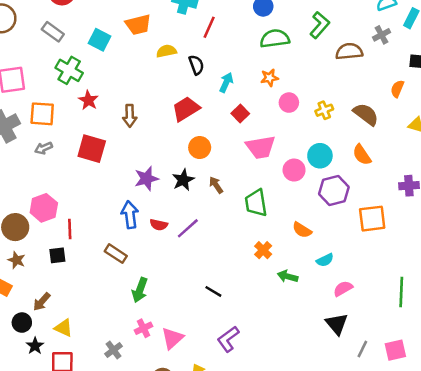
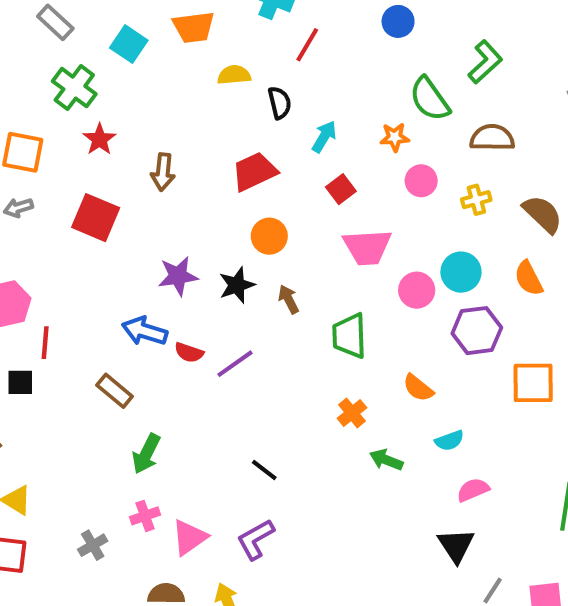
green semicircle: (275, 39) -> (430, 99), moved, turned -124
brown semicircle: (349, 51) -> (492, 138), moved
blue arrow: (130, 215) -> (145, 331), turned -72
purple L-shape: (228, 339) -> (256, 539), moved

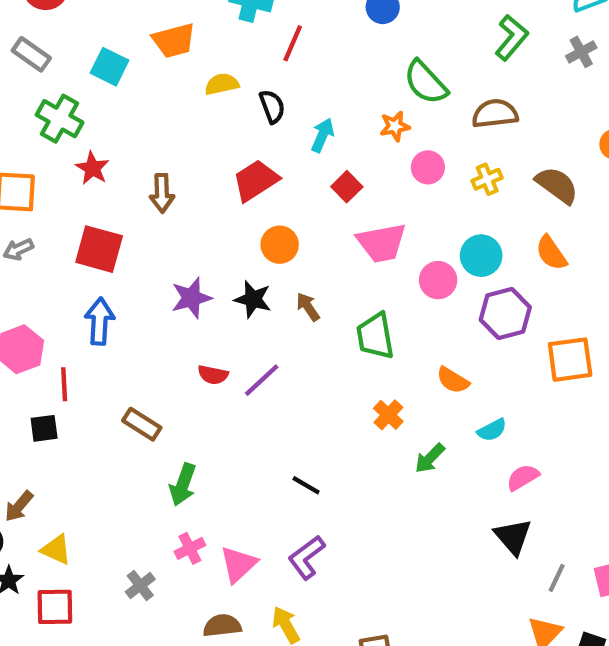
green L-shape: (485, 62) -> (512, 38), moved
black star: (237, 285) -> (253, 299), turned -30
blue arrow: (145, 331) -> (100, 321), moved, turned 84
green arrow: (386, 460) -> (430, 458), turned -60

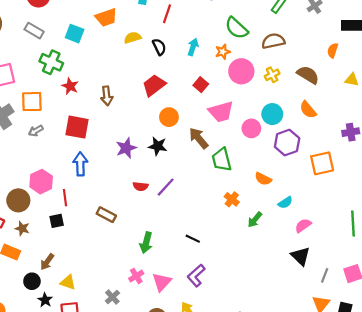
cyan arrow: (322, 135) -> (193, 47), moved
pink circle: (428, 167) -> (241, 71), size x1.5
brown arrow: (308, 307) -> (199, 138), moved, size x1.5
green arrow: (183, 485) -> (146, 243), moved

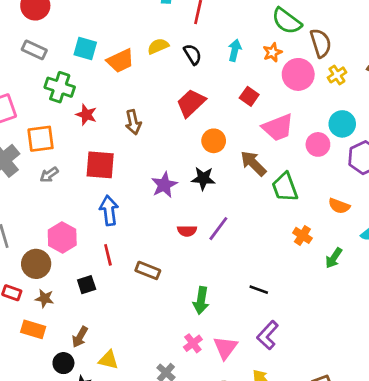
orange trapezoid: (106, 17) -> (120, 61), moved
brown semicircle: (273, 41) -> (321, 43), moved, turned 90
red line: (65, 198) -> (108, 255), moved

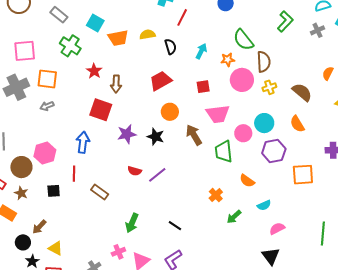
red square: (249, 96) -> (203, 87), turned 32
red star: (86, 115) -> (94, 71), moved
red square: (100, 165) -> (101, 110), moved
green trapezoid: (285, 187) -> (224, 152), moved

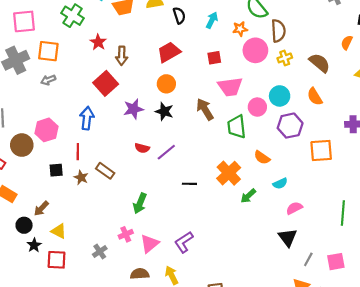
red square: (101, 110) -> (106, 83), turned 30
orange circle: (170, 112) -> (166, 84), moved
brown star: (21, 193) -> (81, 177), moved
orange cross: (216, 195) -> (229, 173), size x1.6
black line: (175, 226) -> (189, 184), moved, turned -32

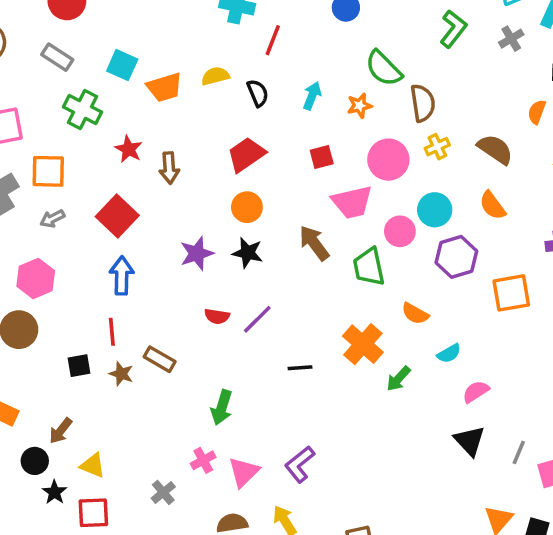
pink circle: (255, 50) -> (388, 160), moved
red square: (106, 83) -> (117, 216), moved
pink hexagon: (46, 130) -> (36, 279), moved
gray line: (308, 259) -> (519, 452), moved

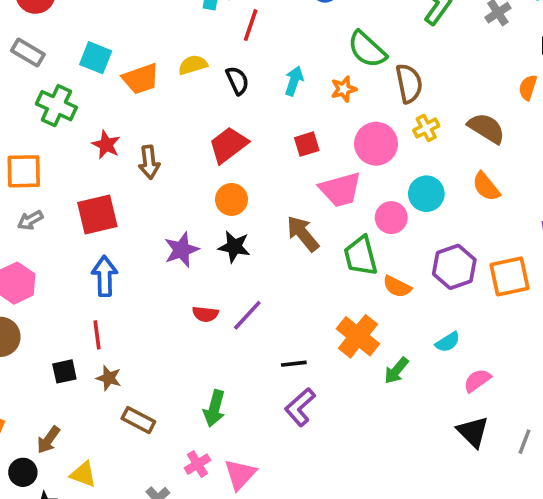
red square: (117, 216) -> (97, 214), turned 36
purple hexagon: (456, 257) -> (454, 267), moved
orange semicircle: (415, 314) -> (397, 287), moved
brown rectangle: (160, 359) -> (138, 420), moved
purple L-shape: (300, 464) -> (300, 407), moved

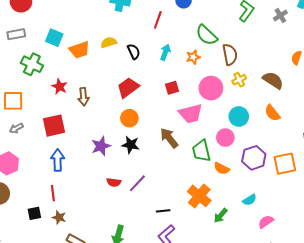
red line: (251, 25) -> (158, 20), moved
gray rectangle: (28, 53) -> (16, 34), turned -42
pink circle: (391, 218) -> (225, 138), moved

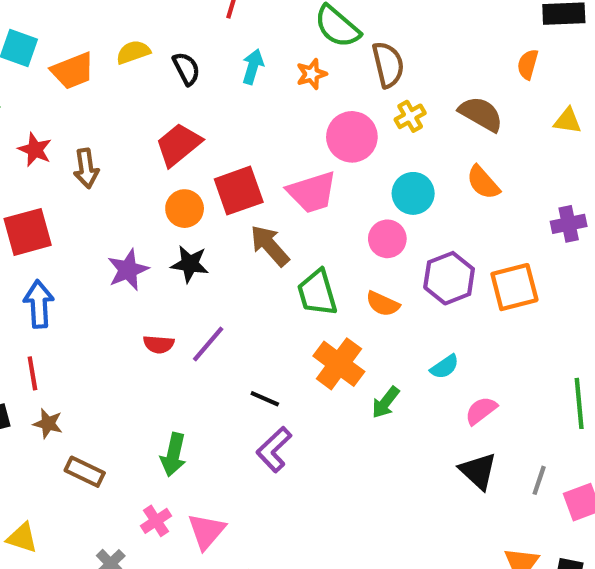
red square: (172, 88) -> (239, 191), moved, size x1.6
green trapezoid: (201, 151) -> (317, 293), moved
black line: (163, 211) -> (265, 399), turned 32

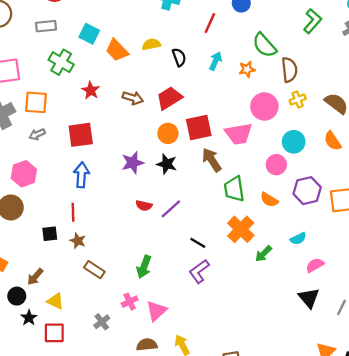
orange trapezoid: (73, 71) -> (117, 50), turned 60
brown arrow: (86, 168) -> (133, 98), moved, turned -72

